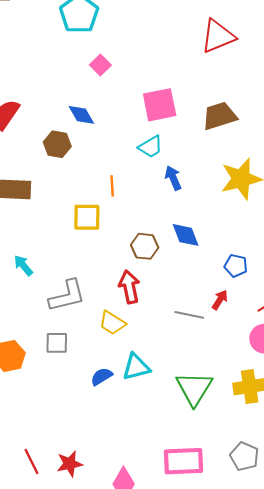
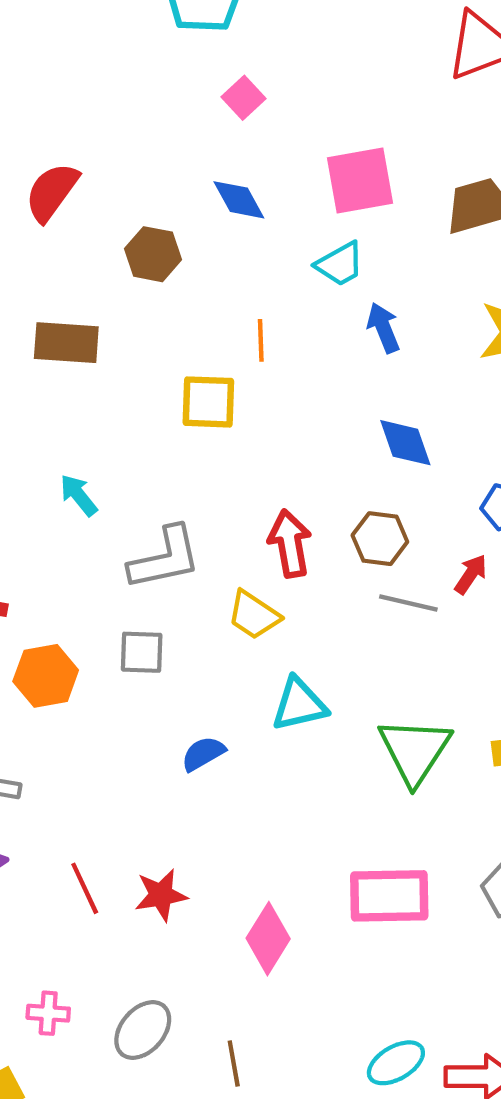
blue diamond: (81, 115) -> (239, 200), moved
brown hexagon: (145, 246) -> (380, 539), moved
blue semicircle: (102, 376) -> (203, 754), moved

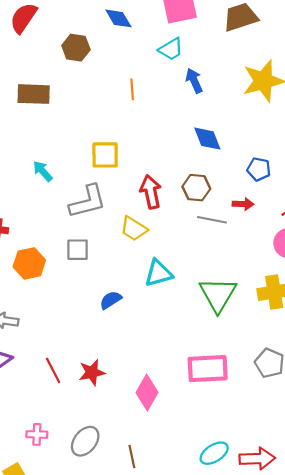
yellow square: (208, 402) -> (105, 155), moved
red arrow: (471, 574) -> (243, 204), turned 60

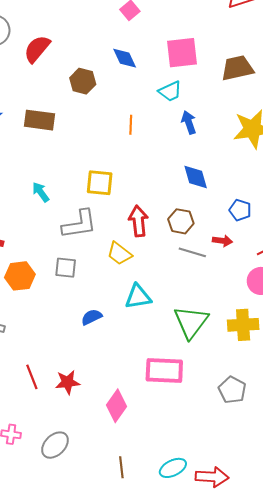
pink rectangle: (208, 369) -> (164, 371), moved
brown line: (132, 457) -> (121, 467), moved

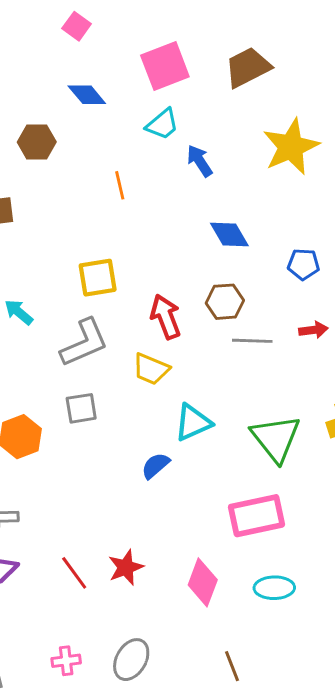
red arrow: (222, 241) -> (313, 330), moved
blue semicircle: (92, 317) -> (155, 466), moved
cyan ellipse: (173, 468) -> (274, 588), moved, turned 40

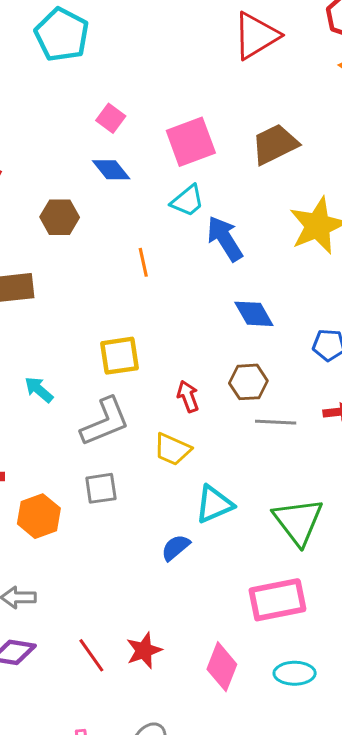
pink square: (77, 26) -> (111, 118), moved
blue arrow: (200, 161) -> (225, 239), size x1.4
red arrow: (166, 317) -> (188, 396), size x0.7

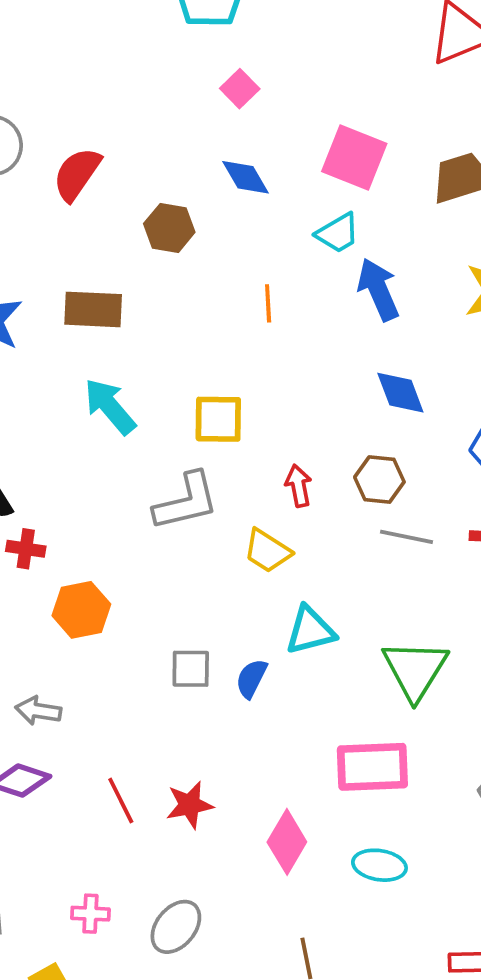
pink square: (111, 118) -> (240, 89), moved
pink square: (191, 142) -> (354, 157), turned 33
cyan arrow: (39, 390) -> (110, 406), moved, size x1.5
gray square: (101, 488) -> (191, 669), moved
blue semicircle: (176, 548) -> (251, 678), turned -32

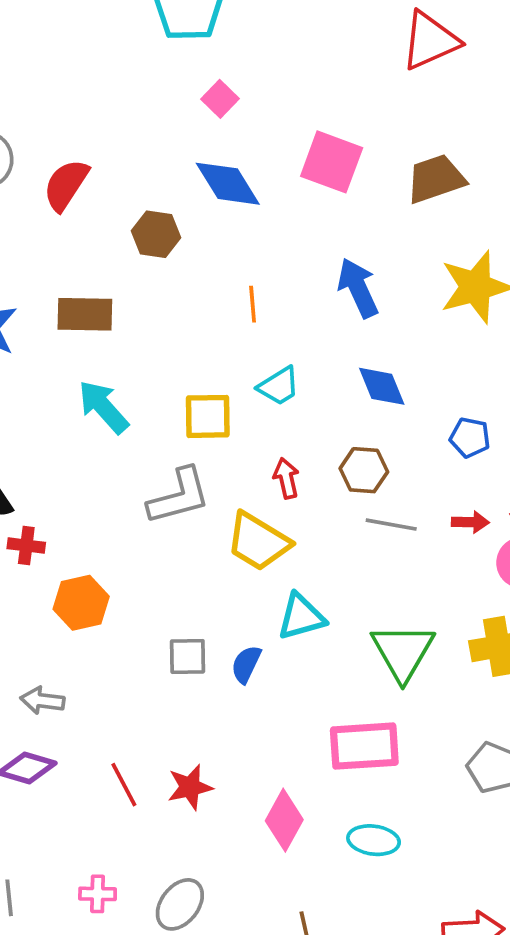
blue diamond: (246, 177) -> (228, 184), size x1.4
cyan trapezoid: (338, 233) -> (279, 386), moved
yellow trapezoid: (267, 551) -> (258, 542), size x1.4

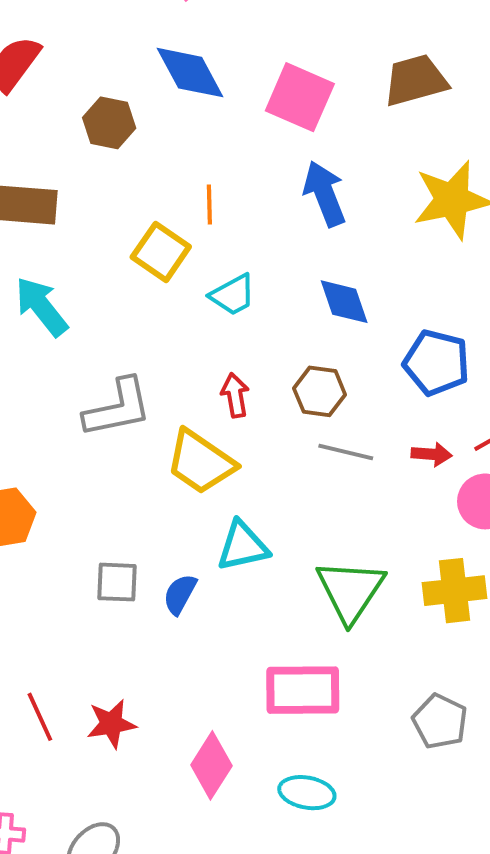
pink square: (332, 162) -> (300, 97), moved
yellow square: (208, 416) -> (161, 252), moved, turned 32
blue pentagon: (470, 438) -> (436, 363), size x1.5

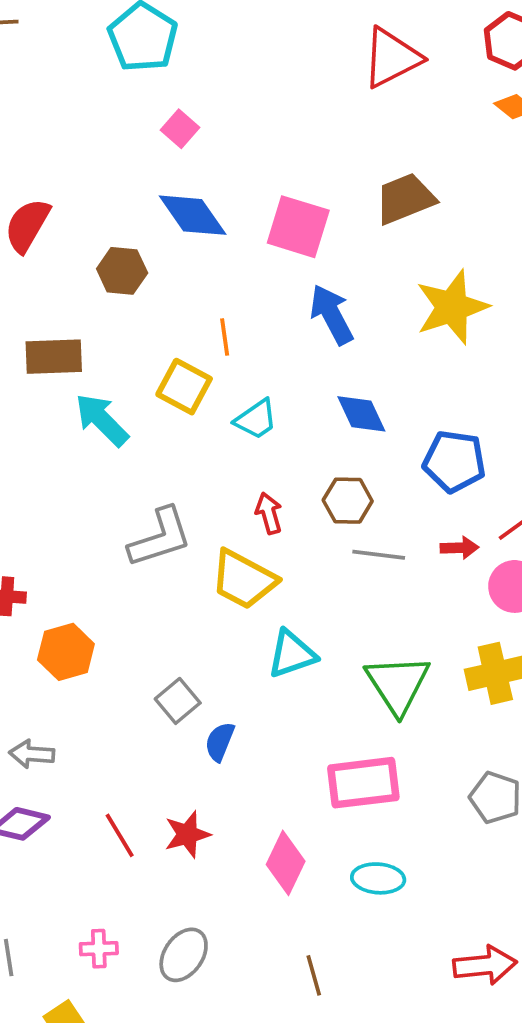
cyan arrow: (41, 307) -> (102, 420), moved
gray square: (117, 582) -> (178, 701), turned -36
blue semicircle: (180, 594) -> (220, 742), moved

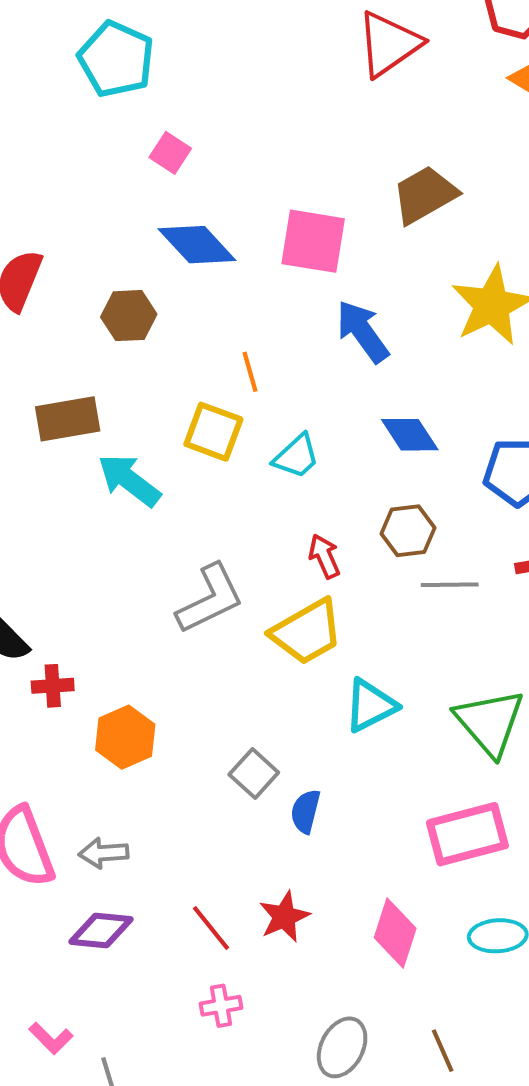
yellow trapezoid: (244, 579) -> (307, 632), turned -50
pink cross: (99, 949) -> (221, 1006), moved
gray ellipse: (184, 955) -> (342, 1047), moved

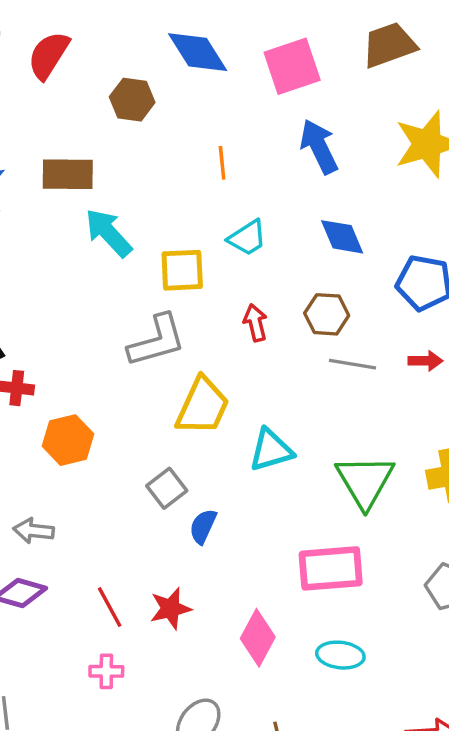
pink square: (313, 241) -> (292, 66), turned -38
yellow square: (213, 432) -> (182, 270), moved, turned -33
yellow trapezoid: (307, 632) -> (203, 406), moved, turned -46

